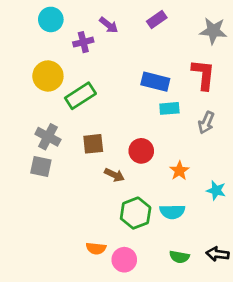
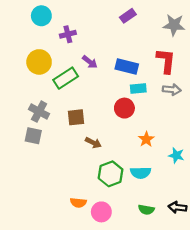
purple arrow: (109, 25) -> (90, 62), moved
gray arrow: (206, 123) -> (172, 90), moved, turned -108
red circle: (141, 151) -> (124, 108), moved

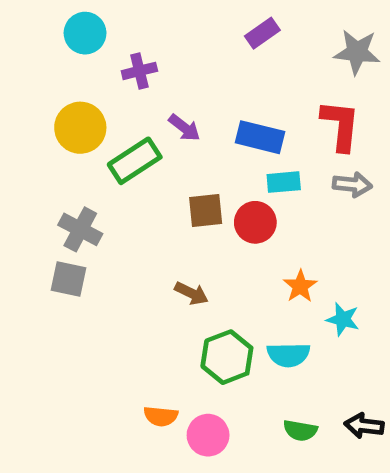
brown square: (76, 117) -> (206, 210), moved
cyan star: (176, 155) -> (343, 319), moved

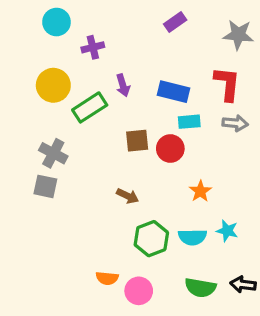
purple arrow: (184, 128) -> (123, 85), turned 35
cyan star: (343, 319) -> (227, 231), moved
green semicircle: (300, 430) -> (200, 288), size x1.4

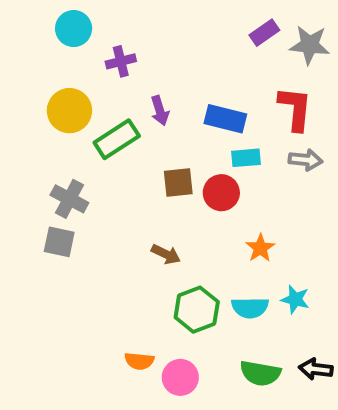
purple rectangle: (175, 22) -> (264, 33), moved

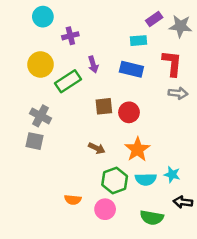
cyan rectangle: (246, 158) -> (139, 41), moved
orange star: (260, 248) -> (137, 149), moved, size x1.5
orange semicircle: (139, 361) -> (73, 200), moved
black arrow: (316, 369) -> (183, 202), moved
pink circle: (180, 377) -> (105, 209), moved

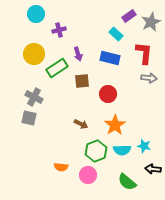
gray star: (180, 26) -> (151, 22), turned -30
cyan rectangle: (139, 41) -> (116, 34), turned 48
brown square: (104, 106) -> (82, 81), moved
green semicircle: (152, 218) -> (127, 182), turned 30

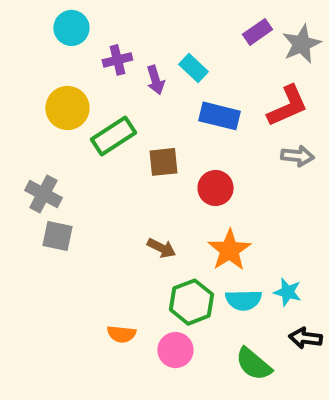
cyan rectangle: (116, 34) -> (194, 68), moved
red L-shape: (144, 53) -> (288, 106), turned 60
purple arrow: (78, 54) -> (155, 80), moved
gray cross: (34, 97) -> (43, 194), moved

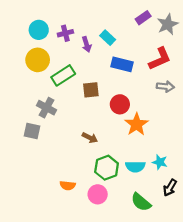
cyan circle: (71, 28) -> (39, 30), moved
gray cross: (43, 194) -> (46, 108), moved
orange star: (230, 250) -> (137, 124), moved
black arrow: (306, 338) -> (170, 188), turned -66

